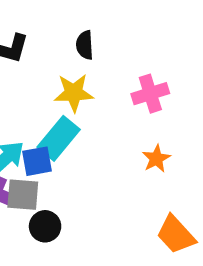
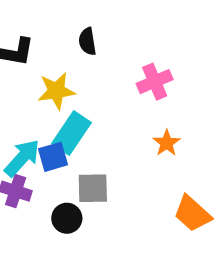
yellow star: (74, 93) -> (56, 91), moved
gray square: (23, 195) -> (93, 188), moved

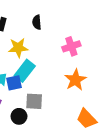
orange star: (167, 143) -> (75, 80), size x1.5

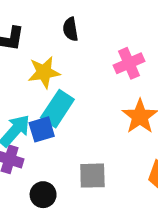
gray square: (34, 101) -> (92, 176), moved
black circle: (19, 116) -> (43, 195), moved

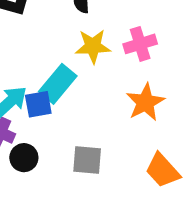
yellow star: (44, 72) -> (93, 46), moved
black circle: (43, 195) -> (24, 158), moved

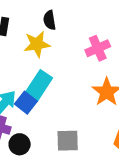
yellow star: (93, 46) -> (37, 44), moved
blue square: (38, 104) -> (26, 103), turned -35

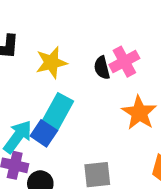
black semicircle: (50, 20) -> (102, 68), moved

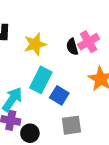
blue square: (44, 133) -> (59, 95), moved

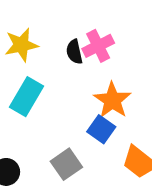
blue square: (59, 95) -> (101, 129), moved
gray square: (71, 125) -> (66, 164), turned -30

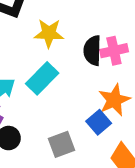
black semicircle: (74, 52) -> (92, 51), size x1.4

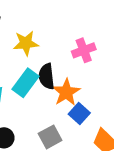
black semicircle: (92, 51) -> (47, 76), moved
orange star: (114, 100) -> (66, 92), moved

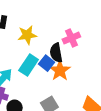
black semicircle: (47, 76) -> (56, 53), moved
blue square: (79, 114) -> (47, 63), moved

